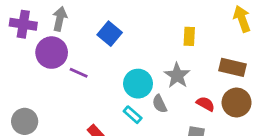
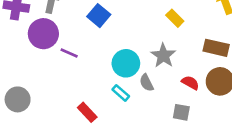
yellow rectangle: (189, 36) -> (175, 18), turned -48

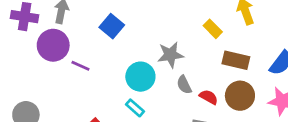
yellow rectangle: (175, 18) -> (213, 29), moved
gray star: (163, 56) -> (170, 55), moved, turned 30
gray semicircle: (147, 83) -> (184, 85), moved

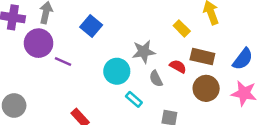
red semicircle: (209, 97) -> (178, 66), moved
cyan rectangle: (135, 108) -> (134, 99), moved

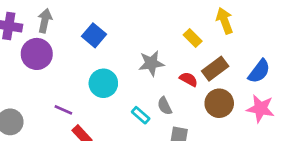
brown rectangle: (202, 57) -> (215, 69), turned -50
purple line: (63, 61) -> (63, 110), moved
cyan circle: (117, 71) -> (103, 83), moved
gray semicircle: (156, 79) -> (165, 106), moved

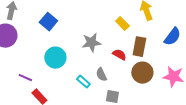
brown rectangle: (215, 69) -> (139, 47), turned -42
blue semicircle: (259, 71) -> (172, 37), moved

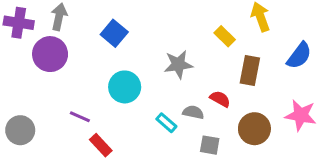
red semicircle: (119, 55) -> (220, 99), moved
brown circle: (142, 73) -> (254, 129), moved
gray semicircle: (101, 75) -> (193, 112), turned 128

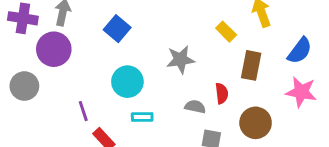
red semicircle: (220, 99) -> (222, 93), turned 54
pink star: (301, 115) -> (301, 92), moved
purple line: (80, 117) -> (83, 111), turned 48
cyan rectangle: (166, 123) -> (142, 117), moved, turned -42
gray circle: (20, 130) -> (24, 86), moved

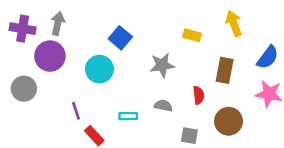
blue square: (117, 29) -> (120, 38), moved
yellow rectangle: (226, 32) -> (192, 35), moved, turned -30
cyan circle: (127, 82) -> (99, 69), moved
gray semicircle: (195, 107) -> (163, 106), moved

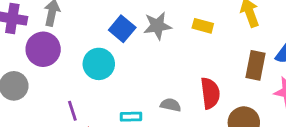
gray star: (162, 65) -> (157, 26), moved
brown rectangle: (225, 70) -> (256, 65), moved
red semicircle: (199, 95) -> (210, 93), size x1.5

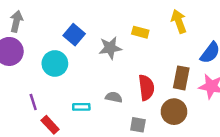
gray star: (157, 26) -> (110, 48), moved
brown rectangle: (256, 65) -> (181, 78), moved

